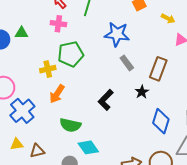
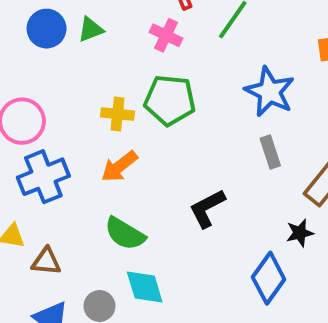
green triangle: (21, 33) -> (91, 29), turned -40
black star: (142, 92) -> (300, 233), moved
blue diamond: (161, 121) -> (269, 278), moved

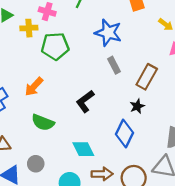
yellow cross: (117, 114) -> (29, 28), moved
cyan diamond: (145, 287) -> (83, 149), moved

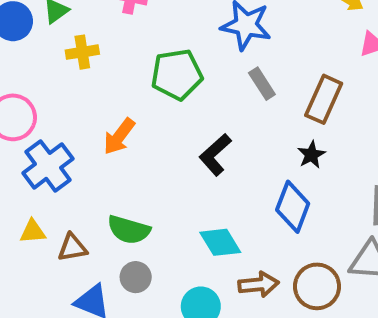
yellow cross: (29, 28) -> (82, 52), moved
green pentagon: (55, 46) -> (177, 74), moved
green semicircle: (43, 122) -> (129, 230), moved

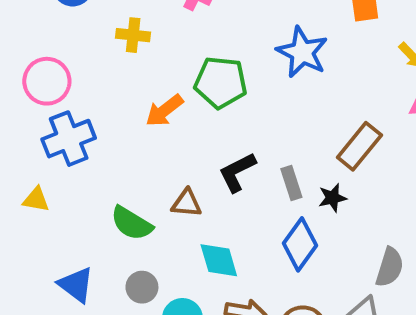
gray rectangle: (262, 84) -> (291, 183), moved
orange arrow: (119, 136) -> (164, 111), moved
brown triangle: (72, 248) -> (187, 203), moved
gray circle: (136, 277) -> (142, 287), moved

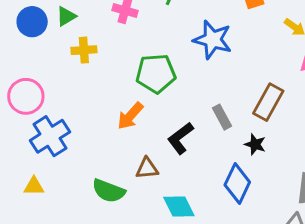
orange arrow: (164, 111) -> (130, 116), moved
gray rectangle: (291, 183) -> (222, 117), moved
black star: (332, 198) -> (255, 144), turned -30

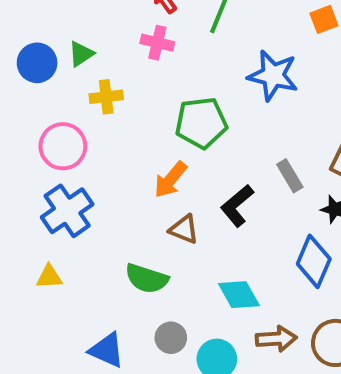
pink circle: (26, 96) -> (63, 146), moved
brown triangle: (147, 168) -> (184, 229), moved, turned 30

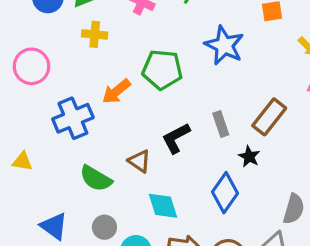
pink circle: (63, 146) -> (31, 66), moved
orange arrow: (170, 180) -> (116, 91), moved
blue cross: (67, 211) -> (73, 118), moved
brown triangle: (184, 229) -> (139, 161), moved

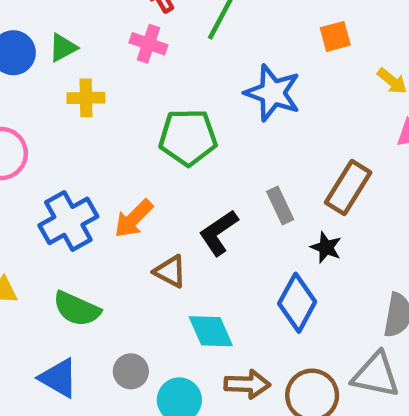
orange arrow: (116, 91) -> (134, 219), moved
green semicircle: (96, 178) -> (77, 309), moved

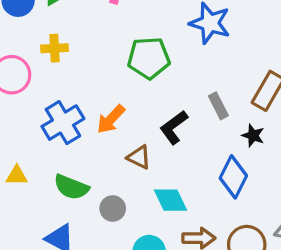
yellow cross: (86, 98) -> (55, 48), moved
gray circle: (131, 371) -> (113, 208), moved

